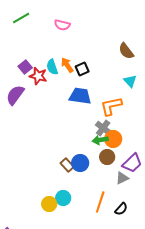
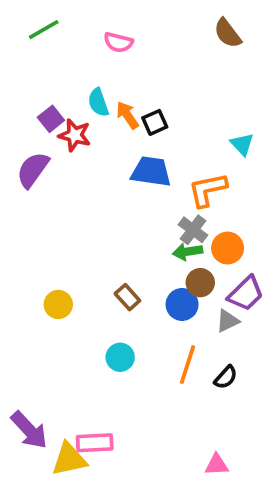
brown semicircle: (126, 51) -> (228, 33), moved
cyan semicircle: (52, 67) -> (98, 102), moved
orange circle: (113, 139) -> (228, 248), moved
blue circle: (80, 163) -> (182, 304), moved
yellow circle: (49, 204) -> (58, 304), moved

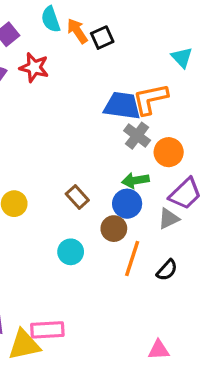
red star: (75, 135) -> (34, 67), moved
blue trapezoid: (151, 172) -> (122, 106), moved
green arrow: (188, 252) -> (135, 180), moved
brown circle: (200, 283) -> (114, 229), moved

